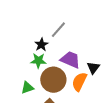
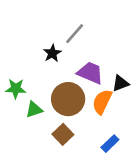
green star: (38, 61) -> (16, 89), moved
black triangle: (93, 68) -> (120, 83), turned 32

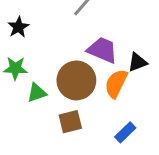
black star: (52, 53) -> (18, 27), moved
brown square: (63, 134) -> (70, 122), turned 30

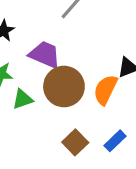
purple trapezoid: (102, 50) -> (45, 55), moved
brown square: (70, 122) -> (75, 142), moved, turned -30

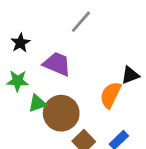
brown circle: (64, 86) -> (61, 113), moved

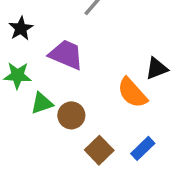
orange semicircle: (110, 95) -> (132, 93), turned -68
brown circle: (61, 113) -> (71, 115), size x0.6

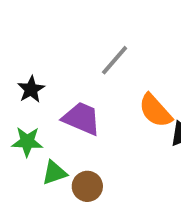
orange semicircle: (132, 93) -> (155, 111), moved

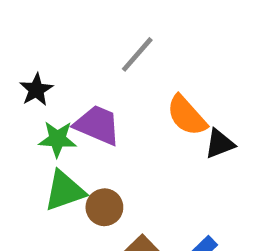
green star: (27, 142) -> (57, 139), moved
green triangle: (54, 173) -> (64, 191), size x1.4

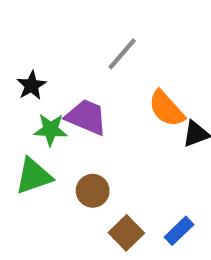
green triangle: (64, 191) -> (34, 176), moved

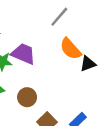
gray line: (122, 54) -> (59, 17), moved

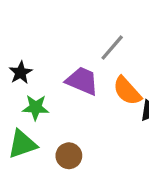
purple trapezoid: (23, 54) -> (82, 81), moved

